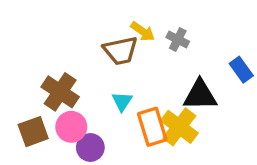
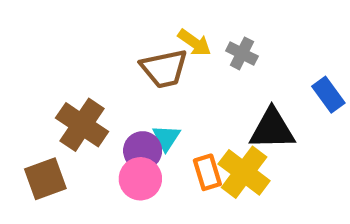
pink circle: (71, 127) -> (140, 179), moved
orange rectangle: (152, 127) -> (207, 172), size x0.7
purple circle: (90, 147) -> (143, 151), moved

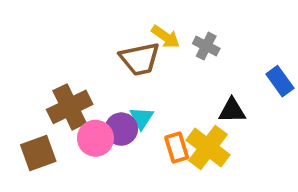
brown cross: (82, 125) -> (70, 107), turned 30
black triangle: (272, 129) -> (232, 111), size x0.7
pink circle: (140, 179) -> (95, 138), moved

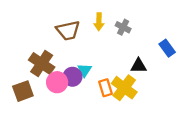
yellow arrow: (166, 37) -> (99, 22), turned 56
brown trapezoid: (140, 59) -> (68, 30), moved
brown cross: (70, 107) -> (42, 64), turned -30

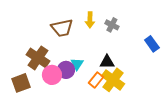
black triangle: (139, 66) -> (107, 62), moved
orange rectangle: (105, 88) -> (96, 80), turned 56

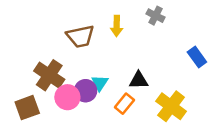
gray cross: (112, 25) -> (156, 16), moved
yellow cross: (113, 80) -> (171, 106), moved

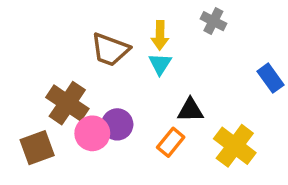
brown trapezoid: (80, 36) -> (110, 50), turned 32
cyan triangle: (100, 83) -> (160, 64), moved

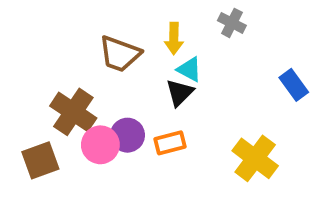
cyan triangle: (160, 64) -> (189, 69), moved, turned -35
black triangle: (190, 110) -> (180, 93), moved, turned -44
orange rectangle: (171, 142) -> (170, 143), moved, turned 36

